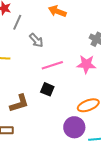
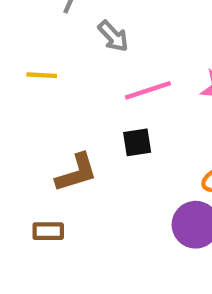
black square: (47, 89) -> (137, 142), turned -32

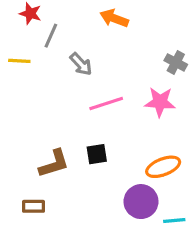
yellow line: (42, 75) -> (19, 61), moved
black square: (137, 142) -> (97, 154), moved

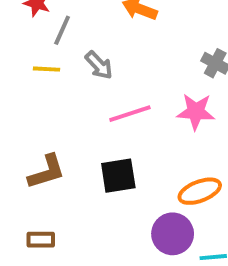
yellow line: (19, 61) -> (47, 69), moved
black square: (97, 154) -> (118, 176), size x1.4
brown L-shape: (54, 164) -> (47, 172), moved

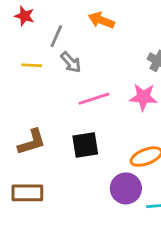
gray line: (62, 30) -> (56, 36), moved
brown rectangle: (41, 240) -> (27, 193), size x1.5

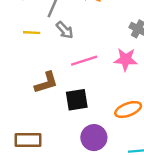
brown L-shape: (32, 142) -> (46, 83), moved
purple circle: (126, 188) -> (94, 138), moved

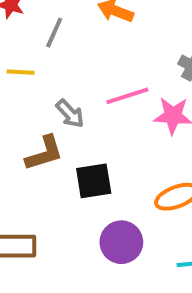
gray arrow: (65, 30) -> (70, 114), moved
pink line: (84, 61) -> (127, 96), moved

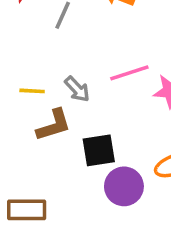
yellow line: (21, 72) -> (32, 91), moved
purple circle: (121, 242) -> (124, 186), moved

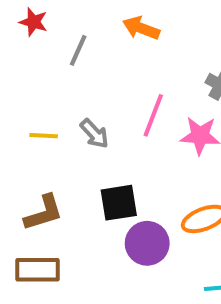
pink line: (129, 73) -> (153, 115), turned -51
brown L-shape: (54, 125) -> (44, 213), moved

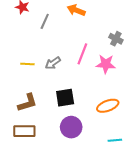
gray arrow: (94, 134) -> (53, 63), turned 98
purple circle: (147, 243) -> (71, 127), moved

